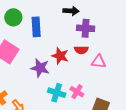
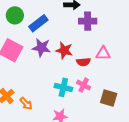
blue rectangle: (36, 27) -> (38, 23), turned 60
red semicircle: (81, 50) -> (83, 62), moved
purple star: (40, 68) -> (41, 48), moved

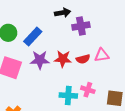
red semicircle: (83, 62) -> (83, 59), moved

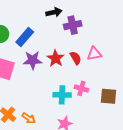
red star: (63, 59) -> (56, 58), turned 30
red semicircle: (83, 59) -> (76, 58), turned -104

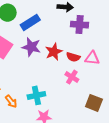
red semicircle: (76, 58) -> (73, 57), turned 120
pink cross: (81, 88) -> (72, 77), moved
cyan cross: (62, 95) -> (36, 95), moved, turned -30

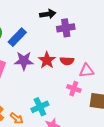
pink triangle: (92, 58) -> (87, 71), moved
pink cross: (72, 77) -> (74, 89), moved

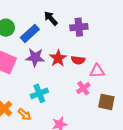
black arrow: (48, 14) -> (51, 18), moved, turned -126
pink cross: (74, 89) -> (83, 88), turned 32
cyan cross: (40, 107) -> (39, 93), moved

